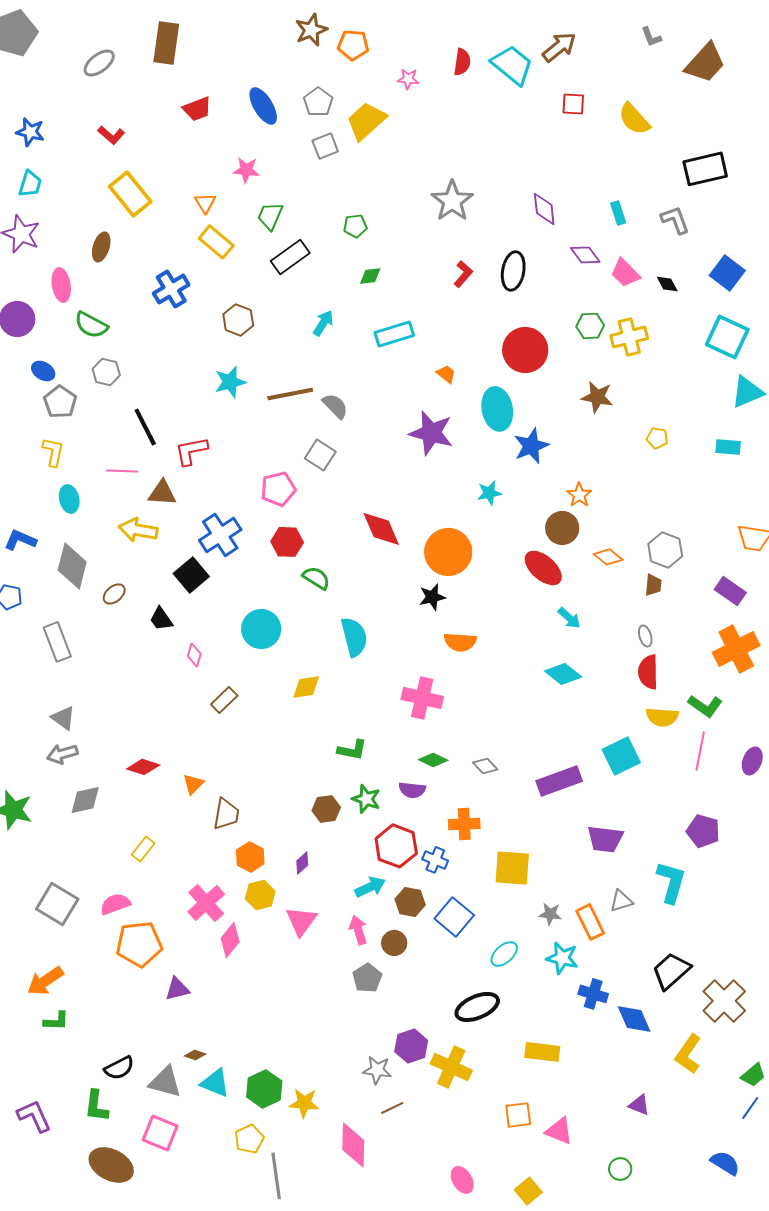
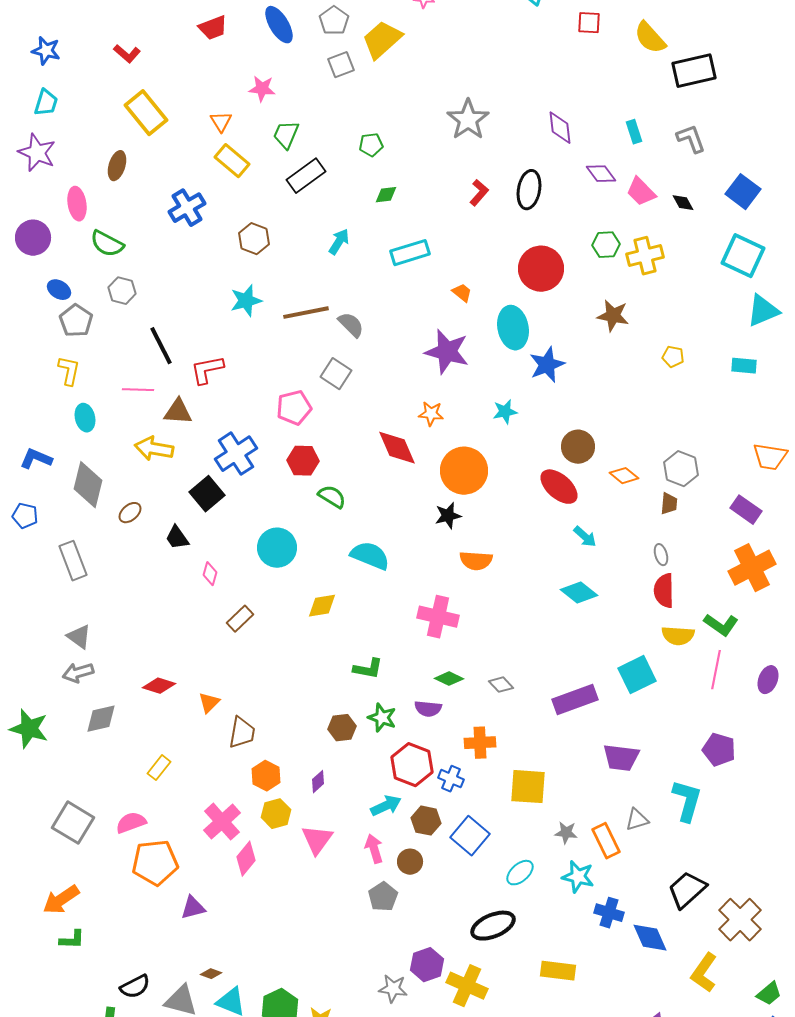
black rectangle: (705, 169) -> (694, 71), moved
orange star: (579, 495) -> (431, 414), moved, turned -30
cyan semicircle: (354, 637) -> (370, 556), turned -54

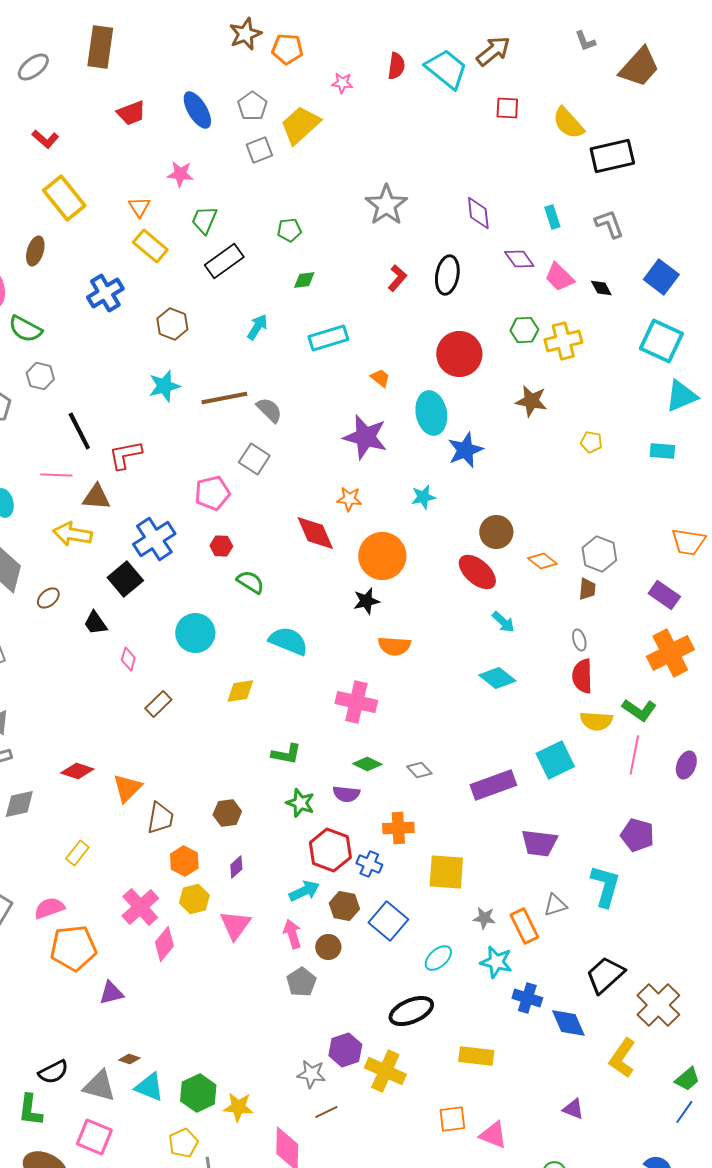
red hexagon: (303, 461) -> (221, 546), size x0.7
orange triangle: (209, 703) -> (127, 788), size x1.4
brown hexagon: (342, 728) -> (227, 813), moved

